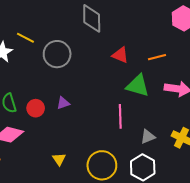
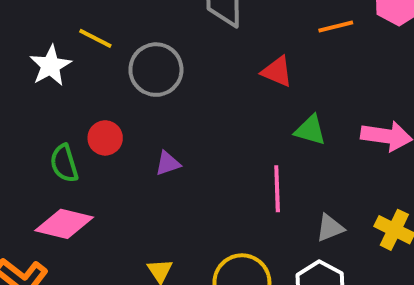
orange line: (157, 57) -> (336, 27), moved
green triangle: (138, 86) -> (310, 130), size x0.7
red circle: (36, 108) -> (105, 138), moved

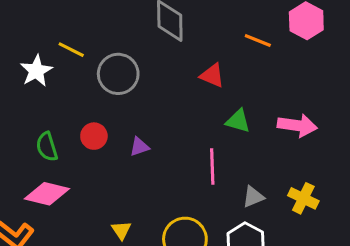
orange line: (336, 27) -> (258, 41), turned 36
red circle: (105, 138) -> (94, 136), moved
purple triangle: (168, 163) -> (139, 147), moved

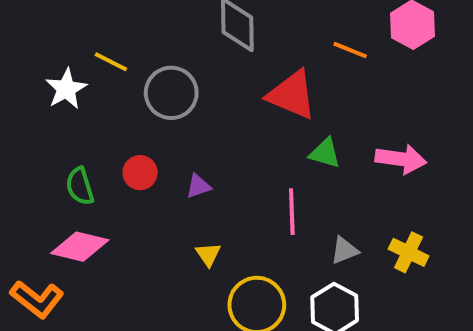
red triangle: (212, 75) -> (292, 95), size x1.6
yellow triangle: (121, 230) -> (208, 254), moved

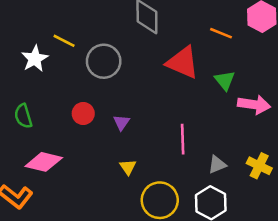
green triangle: (325, 153) -> (225, 80), moved, turned 35
green semicircle: (80, 186) -> (23, 116), moved
purple triangle: (198, 186) -> (121, 122), turned -36

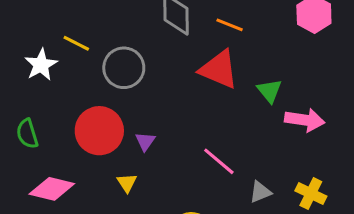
orange line: (221, 33) -> (230, 25), moved
red circle: (83, 114) -> (99, 131), size x1.8
pink line: (183, 139) -> (219, 161), turned -48
yellow triangle: (128, 167) -> (127, 183), moved

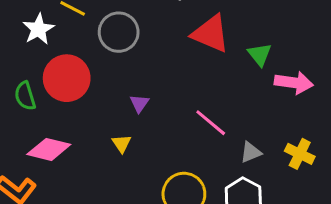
red circle: (99, 131) -> (67, 78), moved

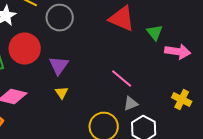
purple triangle: (139, 103) -> (59, 66), moved, size x1.5
gray triangle: (251, 152) -> (131, 104), moved

